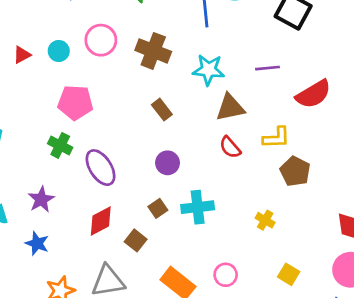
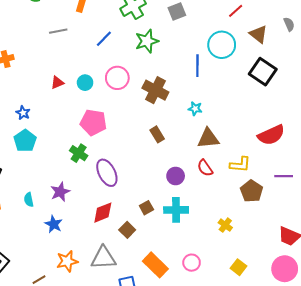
purple line: (267, 68) -> (284, 176), moved
cyan star: (209, 70) -> (195, 109), size x0.6
purple circle: (168, 163) -> (176, 176), moved

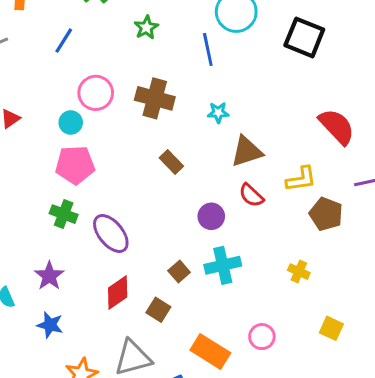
green star: (147, 41) -> (146, 27), moved, size x0.7
cyan circle: (85, 83) -> (71, 122), moved
red semicircle: (271, 135) -> (337, 127), turned -96

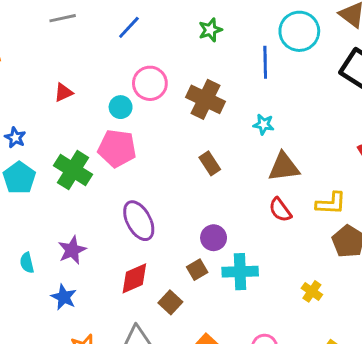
green cross: (64, 214) -> (73, 170), moved, size x1.4
purple circle: (211, 216) -> (214, 238), moved

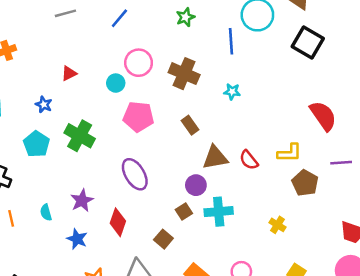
blue star: (15, 138) -> (44, 104), moved
pink pentagon: (117, 148) -> (138, 117), moved
brown triangle: (284, 167) -> (215, 158), moved
red diamond: (134, 278) -> (118, 222), moved, turned -44

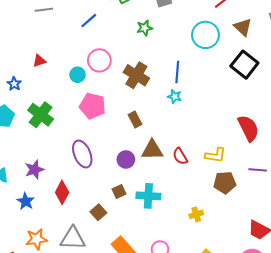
blue line: (231, 41) -> (177, 72), moved
brown pentagon: (305, 183) -> (225, 183), turned 30
purple circle: (196, 185) -> (126, 159), moved
yellow cross: (277, 225) -> (196, 214), turned 32

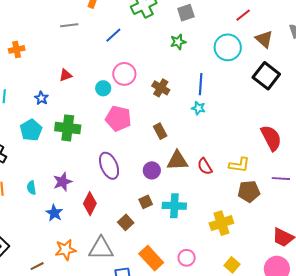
green star: (145, 28) -> (178, 42), moved
brown cross: (136, 75) -> (161, 88), size x0.7
green cross: (41, 115) -> (68, 128), turned -30
yellow cross: (196, 214) -> (221, 223), size x1.6

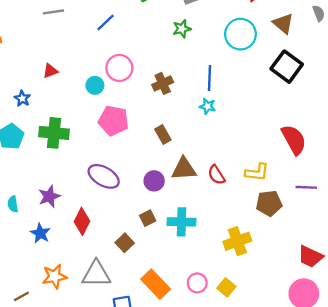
brown cross: (161, 88) -> (163, 83), turned 36
purple ellipse: (109, 166) -> (104, 176), turned -36
yellow square: (232, 265) -> (226, 287), moved

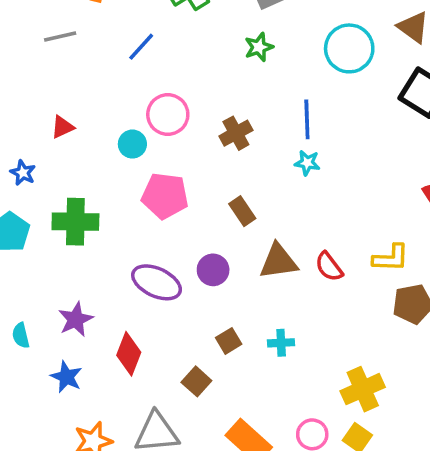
purple circle: (154, 181) -> (213, 270), moved
cyan cross: (182, 222) -> (281, 343), size x0.6
yellow cross: (237, 241) -> (363, 389), moved

